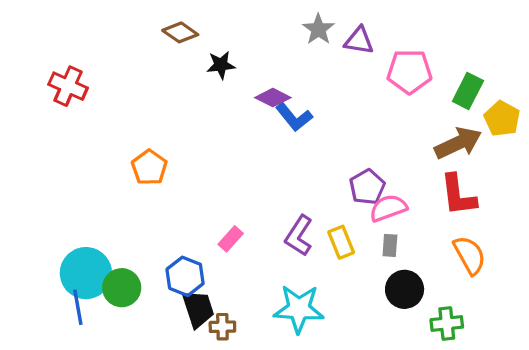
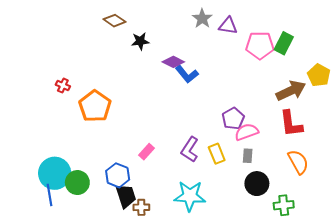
red cross: (68, 86) -> (63, 86), moved, size x0.6
green rectangle: (468, 91) -> (284, 43), moved
orange pentagon: (149, 167) -> (95, 106), size x1.4

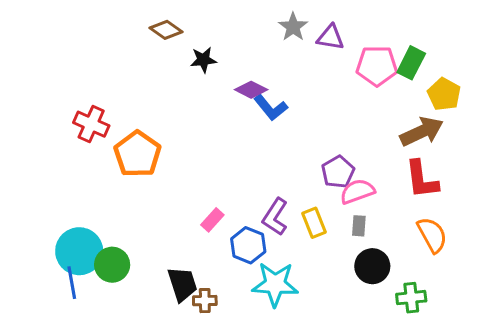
yellow pentagon: (319, 75) -> (444, 94), moved
red cross: (63, 86) -> (91, 124), size x1.6
blue hexagon: (118, 175) -> (248, 245), moved

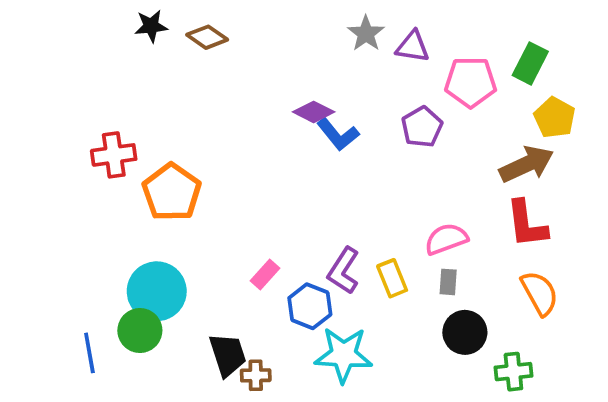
black star: (203, 60) -> (151, 26), moved
green rectangle: (411, 63) -> (530, 63), moved
red cross: (91, 124) -> (114, 155), turned -32
purple pentagon: (338, 172) -> (422, 127), moved
cyan circle: (79, 251) -> (157, 291), moved

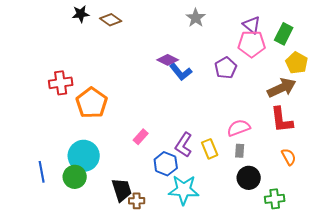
purple triangle: (413, 47) -> (252, 25), moved, turned 30
pink rectangle: (265, 274) -> (141, 137), moved
orange semicircle: (540, 293) -> (289, 157), size x0.7
blue line: (89, 353) -> (42, 172), moved

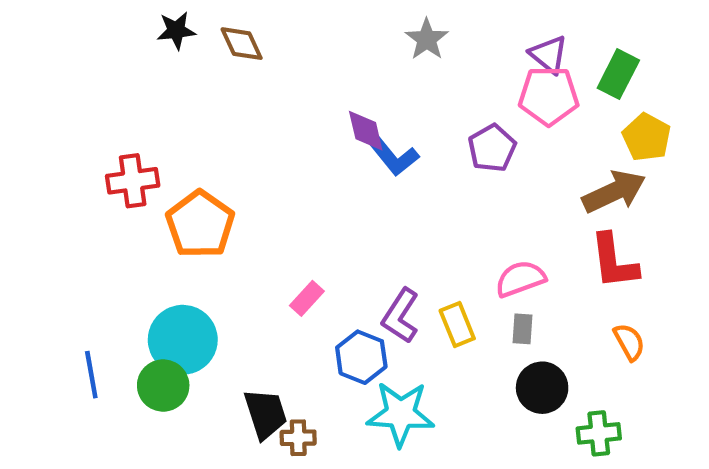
brown diamond: (111, 20) -> (242, 44), turned 30
purple diamond: (168, 60) -> (366, 131), turned 50

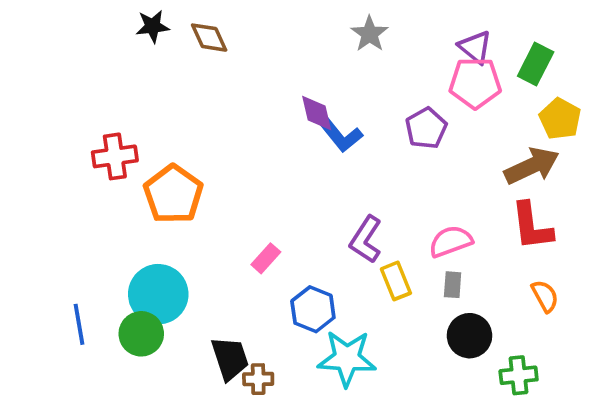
purple L-shape: (401, 316) -> (366, 239), moved

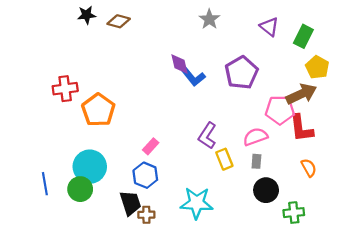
brown diamond: (209, 38) -> (119, 21), turned -50
pink pentagon: (475, 83) -> (280, 110), moved
purple pentagon: (426, 128) -> (241, 73), size x1.4
blue hexagon: (313, 309) -> (145, 175), moved

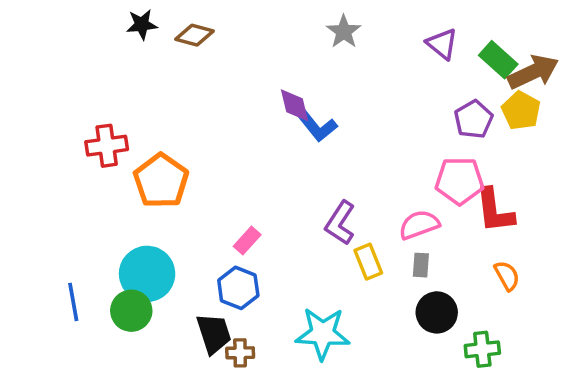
green rectangle: (303, 36) -> (498, 60), turned -75
purple pentagon: (241, 73) -> (474, 119), moved, size x0.7
brown arrow: (301, 94) -> (533, 72), moved

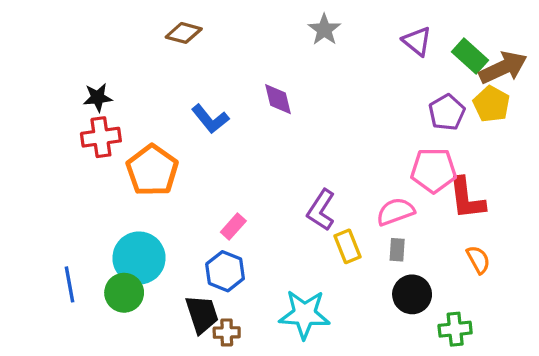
black star: (142, 25) -> (98, 97), moved
blue L-shape: (317, 126) -> (210, 119), moved

